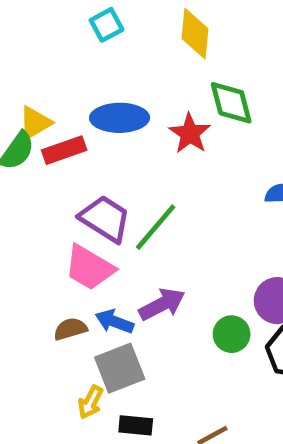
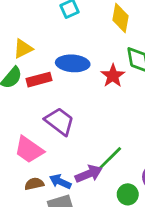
yellow triangle: (35, 123) -> (23, 49), moved
green line: (156, 227) -> (109, 159), moved
pink trapezoid: (89, 268) -> (29, 150), moved

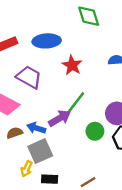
blue ellipse: (73, 63) -> (47, 41), moved
red star: (113, 76) -> (72, 65), moved

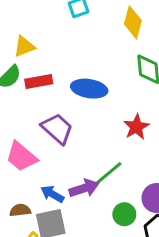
red star: (72, 65) -> (136, 127), moved
brown semicircle: (15, 133) -> (20, 210), moved

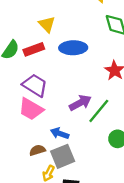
yellow triangle: (24, 46) -> (47, 24), moved, turned -42
purple trapezoid: (57, 129) -> (35, 85), moved
purple arrow: (84, 188) -> (80, 103), moved

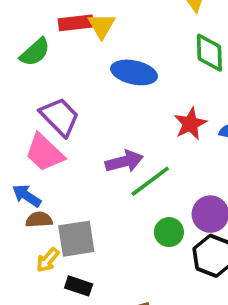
red rectangle: (34, 49) -> (76, 23), moved
blue arrow: (60, 133) -> (27, 196), moved

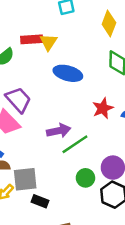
black rectangle: (79, 286) -> (40, 201), moved

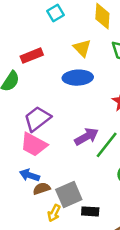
yellow triangle: (48, 42) -> (82, 48), moved
purple trapezoid: (18, 100) -> (37, 119), turned -68

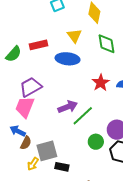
red rectangle: (32, 56) -> (38, 45), moved
pink trapezoid: (34, 144) -> (25, 107), turned 75
brown semicircle: (42, 189) -> (26, 143), turned 128

